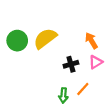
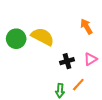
yellow semicircle: (45, 38) -> (43, 37), turned 65
orange arrow: (91, 41) -> (86, 26), moved

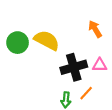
pink triangle: (90, 59) -> (100, 65), turned 32
black cross: (67, 61) -> (74, 67), size x1.6

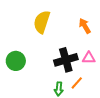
yellow semicircle: (47, 40) -> (42, 22), moved, turned -100
green circle: (18, 43) -> (16, 61), moved

